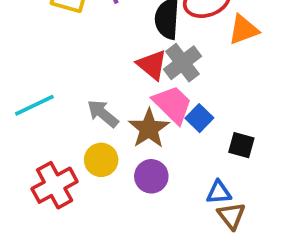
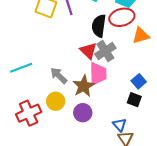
pink trapezoid: (173, 104) -> (98, 74), turned 40
blue square: (199, 118) -> (139, 81), moved
blue triangle: (219, 192) -> (119, 125), turned 48

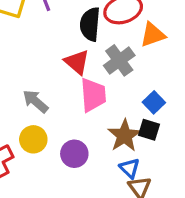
gray cross: (105, 51) -> (119, 60), moved
brown star: (84, 86) -> (124, 136), moved

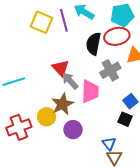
red triangle: (77, 62) -> (60, 68), moved
gray arrow: (35, 101) -> (70, 81), moved
brown star: (124, 136) -> (62, 104), moved

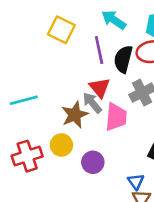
purple line: (64, 20) -> (99, 50), moved
red triangle: (60, 68) -> (100, 88), moved
brown star: (62, 104) -> (75, 115), moved

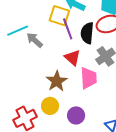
yellow square: (61, 30) -> (59, 16), moved
cyan line: (24, 100) -> (18, 31), moved
gray arrow: (92, 103) -> (35, 40), moved

